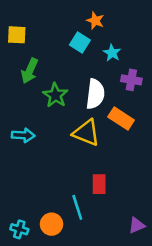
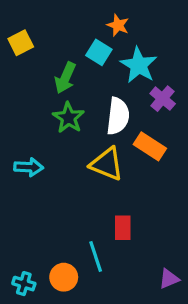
yellow square: (17, 35) -> (21, 43), turned -30
cyan star: (112, 53) -> (139, 65), size x1.6
green arrow: (30, 71) -> (65, 78), moved
purple cross: (131, 80) -> (163, 99), turned 30

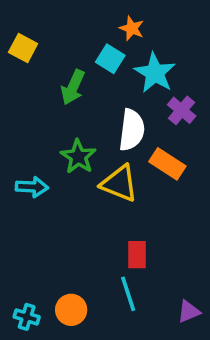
yellow square: (21, 43) -> (23, 48), turned -35
green star: (68, 118) -> (78, 157), moved
cyan line: (96, 256) -> (128, 294), moved

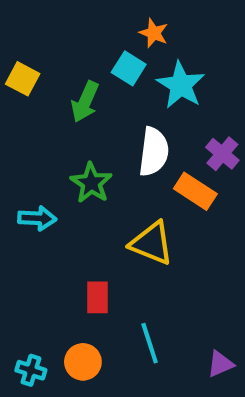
yellow square: (23, 48) -> (23, 79), moved
purple cross: (182, 110) -> (222, 154), moved
yellow triangle: (119, 183) -> (152, 243), moved
red rectangle: (137, 255) -> (98, 297), moved

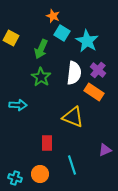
orange star: (154, 33) -> (53, 16), moved
purple cross: (222, 154) -> (98, 70), moved
green star: (91, 183) -> (41, 77), moved
purple triangle: (220, 364) -> (105, 150), moved

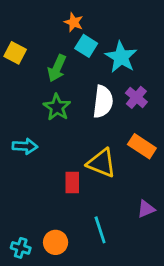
orange rectangle: (94, 92) -> (142, 146), moved
red rectangle: (47, 143) -> (72, 182), moved

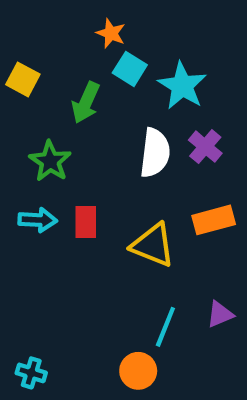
green star: (57, 107) -> (50, 161), moved
orange rectangle: (142, 146) -> (214, 220), turned -48
red rectangle: (72, 182) -> (86, 222), moved
cyan line: (100, 230) -> (165, 327), moved, turned 40
orange circle: (56, 242) -> (138, 371), moved

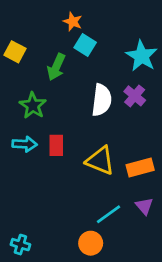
cyan star: (182, 86) -> (142, 56), moved
orange rectangle: (214, 220) -> (140, 167), moved
purple triangle: (220, 314) -> (144, 206), turned -48
cyan line: (165, 327) -> (109, 214), turned 32

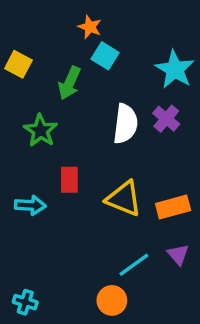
cyan arrow: (25, 144) -> (30, 205), moved

